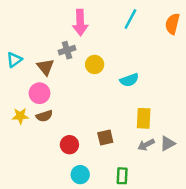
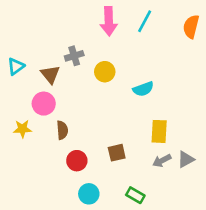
pink arrow: (80, 23) -> (109, 21), moved
brown semicircle: (44, 116) -> (62, 130), moved, turned -77
green rectangle: (122, 176) -> (135, 195), turned -63

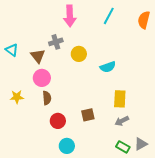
pink arrow: (109, 21) -> (70, 16), moved
cyan triangle: (16, 66) -> (12, 50), turned -48
pink circle: (44, 104) -> (42, 78), moved
gray triangle: (186, 159) -> (141, 144), moved
green rectangle: (135, 195) -> (123, 147), moved

